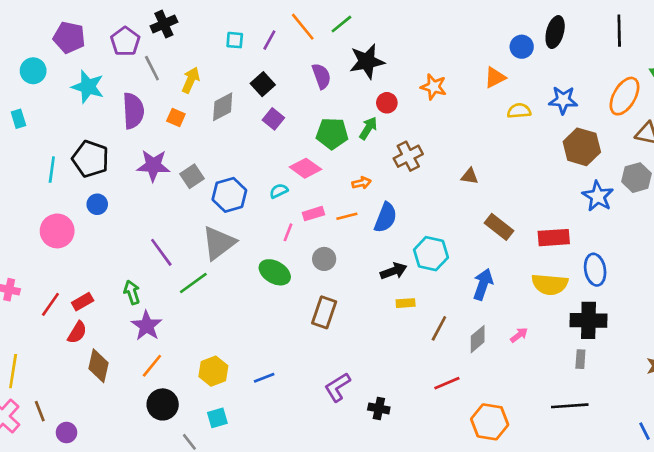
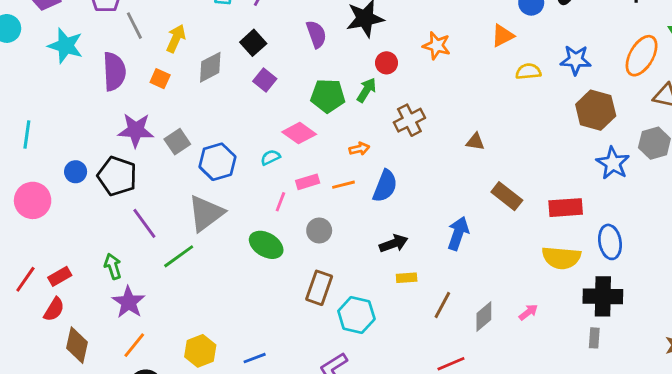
black pentagon: (91, 159) -> (117, 176), moved
cyan hexagon: (431, 254) -> (356, 315), moved
blue arrow: (483, 284) -> (458, 233), moved

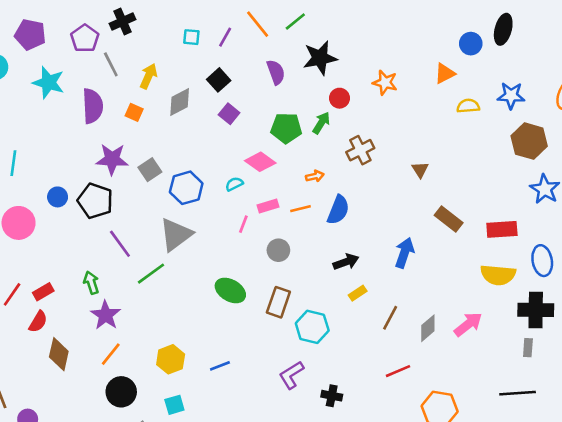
brown triangle: (475, 142) -> (420, 170), turned 48
green ellipse: (266, 245) -> (230, 290), moved
yellow rectangle: (407, 278) -> (358, 293), turned -30
pink arrow: (528, 312) -> (468, 324), size x1.6

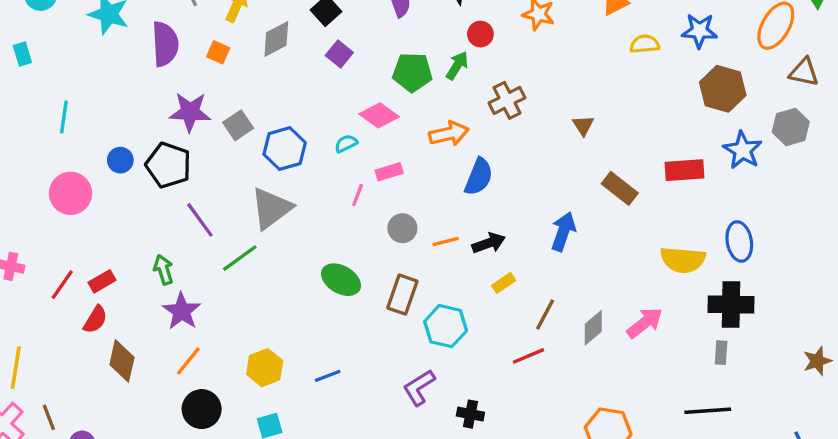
orange arrow: (315, 176) -> (449, 134), size x1.6
orange line: (301, 209) -> (446, 241), moved
red rectangle: (502, 229) -> (685, 170), moved
red line: (398, 371) -> (529, 356), moved

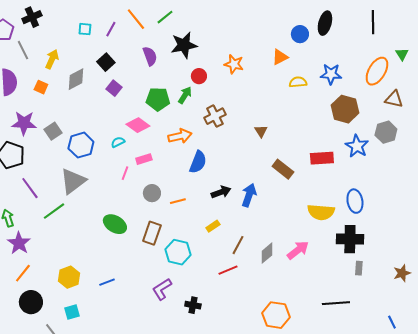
black arrow: (489, 243) -> (221, 192), moved
gray rectangle: (721, 353) -> (359, 268), moved

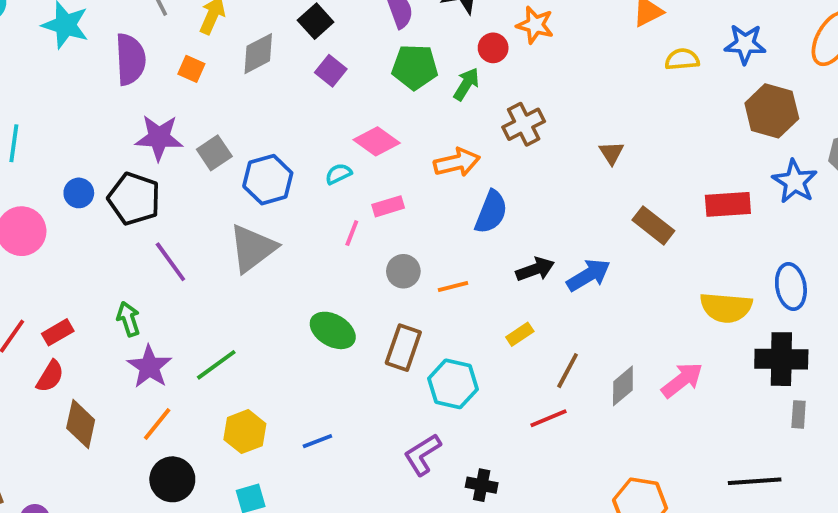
orange star: (234, 64) -> (535, 25), moved
green pentagon: (158, 99) -> (415, 67), moved
blue arrow: (249, 195) -> (589, 275), turned 40
green line: (54, 211) -> (216, 365), moved

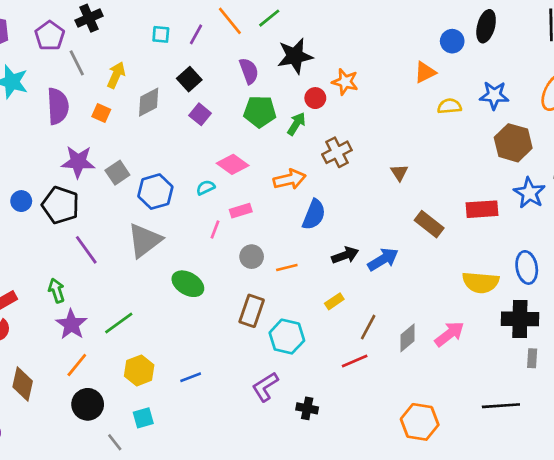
green ellipse: (333, 330) -> (188, 284), moved
brown diamond: (81, 424) -> (23, 384), moved

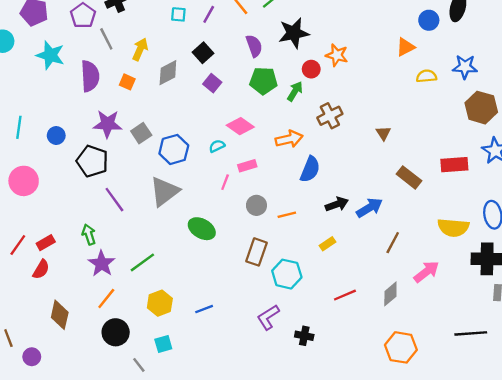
blue circle: (21, 201) -> (56, 136), moved
brown line: (368, 327) -> (393, 243), moved
gray diamond: (407, 338) -> (390, 294), moved

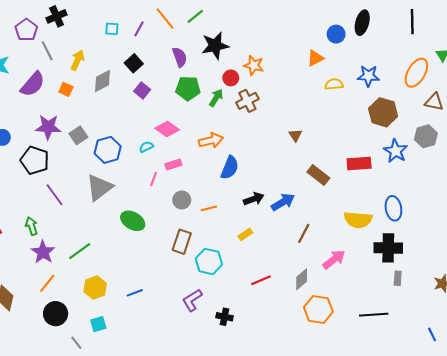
purple semicircle: (90, 76) -> (33, 84), turned 44
brown cross: (330, 116) -> (247, 101), moved
orange hexagon: (401, 347) -> (318, 309), moved

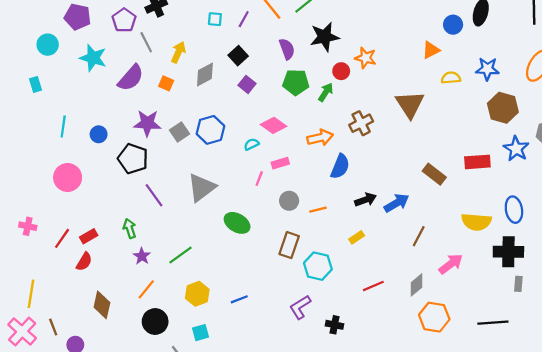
brown cross: (247, 101) -> (361, 123), moved
brown triangle: (295, 135) -> (410, 104), moved, size x2.0
blue hexagon: (108, 150) -> (210, 130), moved
purple star: (43, 252) -> (142, 256), size x0.7

